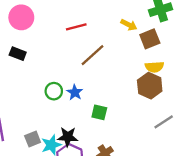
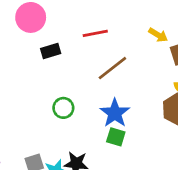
black rectangle: (18, 54) -> (51, 51), moved, turned -42
blue star: (75, 92) -> (115, 113), moved, size x1.5

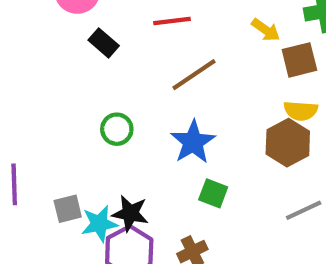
black rectangle: (51, 51) -> (104, 43), turned 54
green square: (116, 137) -> (213, 193), moved

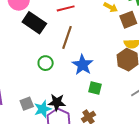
black rectangle: (104, 43) -> (34, 23), size x1.6
brown line: (194, 75) -> (67, 37), moved, turned -30

